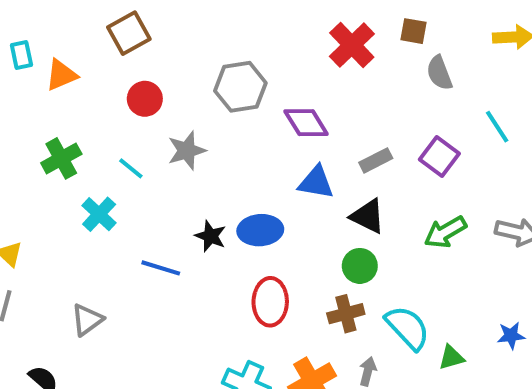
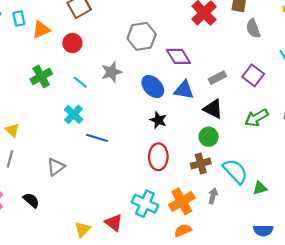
red circle: (145, 99) -> (72, 43), moved
cyan cross: (99, 214) -> (74, 114), moved
blue ellipse: (260, 230) -> (153, 87), moved, turned 50
black star: (211, 236) -> (158, 120), moved

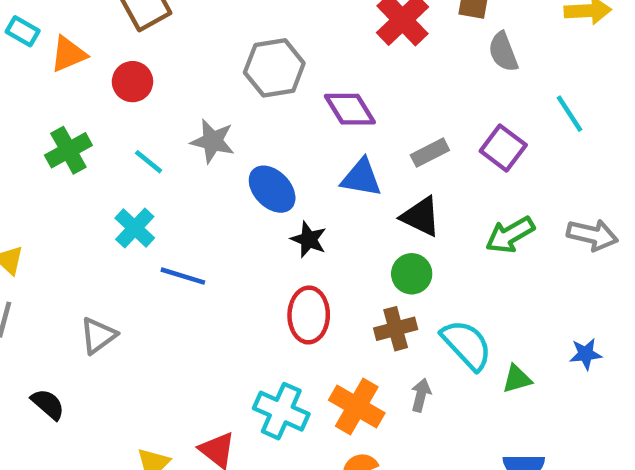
cyan rectangle: (19, 18) -> (23, 31), turned -48
gray star: (111, 72) -> (213, 141), turned 30
blue ellipse: (153, 87) -> (272, 189), moved
orange cross: (182, 201) -> (357, 407), turned -30

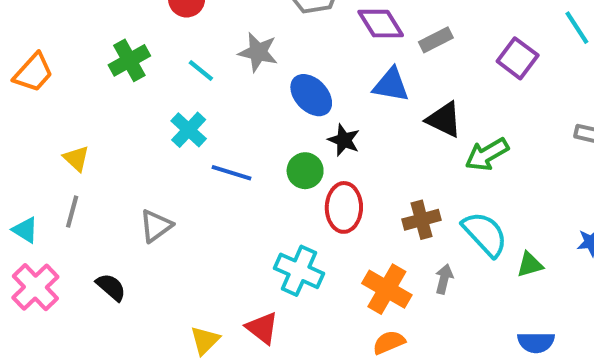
gray rectangle: (430, 153) -> (436, 40), moved
green arrow: (510, 235) -> (487, 154), moved
green circle: (412, 274) -> (305, 171), moved
cyan cross: (281, 411) -> (299, 271), moved

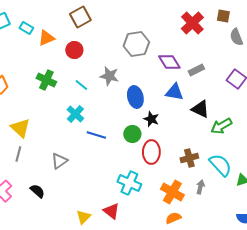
green cross: (129, 60) -> (46, 80), turned -36
blue ellipse: (311, 95) -> (135, 97), turned 30
yellow triangle: (76, 158) -> (20, 128), size x1.5

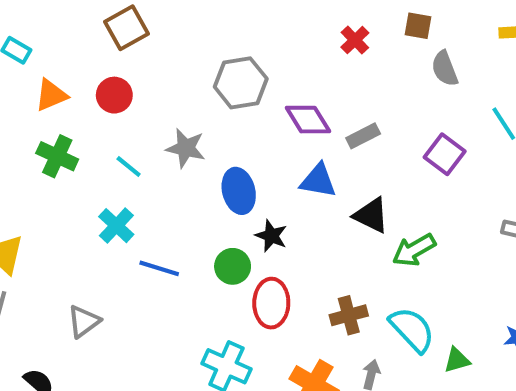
red cross: (192, 23) -> (355, 40), size x0.6
orange triangle: (46, 38) -> (51, 95), moved

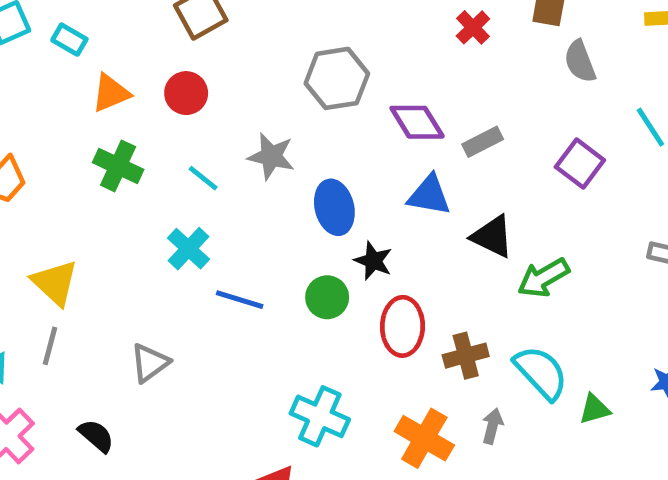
red ellipse: (271, 303) -> (402, 326), moved

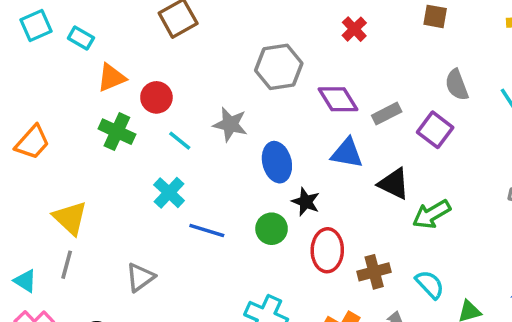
red cross: (473, 27) -> (354, 29), moved
gray semicircle: (580, 61) -> (457, 85), moved
red circle: (186, 93) -> (156, 97), moved
purple square: (580, 164) -> (435, 130), moved
cyan semicircle: (541, 373) -> (430, 284), size x0.7

